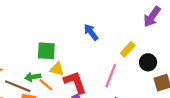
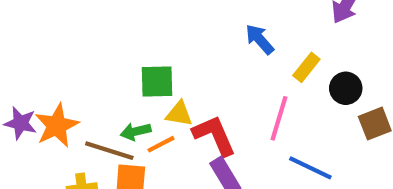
blue arrow: (91, 32) -> (260, 39), moved
orange line: (46, 85) -> (161, 144), turned -63

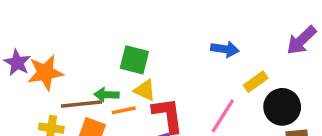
blue arrow: (260, 39) -> (225, 49), turned 124
black circle: (346, 88) -> (282, 107), size x1.4
brown line: (109, 151) -> (81, 104), turned -39

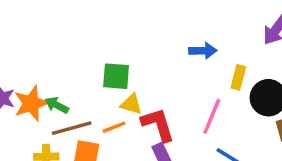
yellow rectangle: (256, 82) -> (238, 77), turned -30
green arrow: (106, 95) -> (57, 105), moved, turned 35

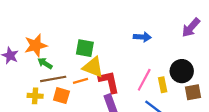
yellow rectangle: (238, 77) -> (163, 85), moved, turned -32
orange star: (31, 103) -> (36, 45), moved
yellow triangle: (131, 104) -> (93, 67), size x1.5

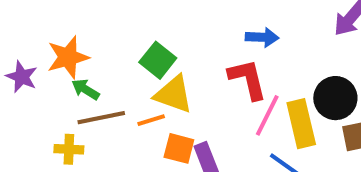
green square: (85, 48) -> (158, 60), turned 30
red L-shape: (109, 82) -> (248, 79), moved
yellow rectangle: (163, 85) -> (301, 124), size x1.6
orange square: (61, 96) -> (179, 148), moved

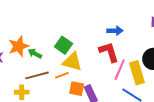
green arrow: (86, 89) -> (35, 54), moved

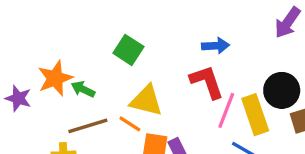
green square: (64, 45) -> (128, 50), moved
orange line: (62, 75) -> (130, 124), turned 56

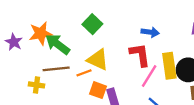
green arrow: (83, 89) -> (58, 44), size x1.6
yellow rectangle: (255, 115) -> (169, 66), moved
orange line: (130, 124) -> (84, 73), turned -64

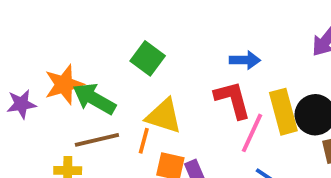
purple star: (14, 42) -> (21, 104), turned -30
orange line: (84, 73) -> (144, 141), turned -48

